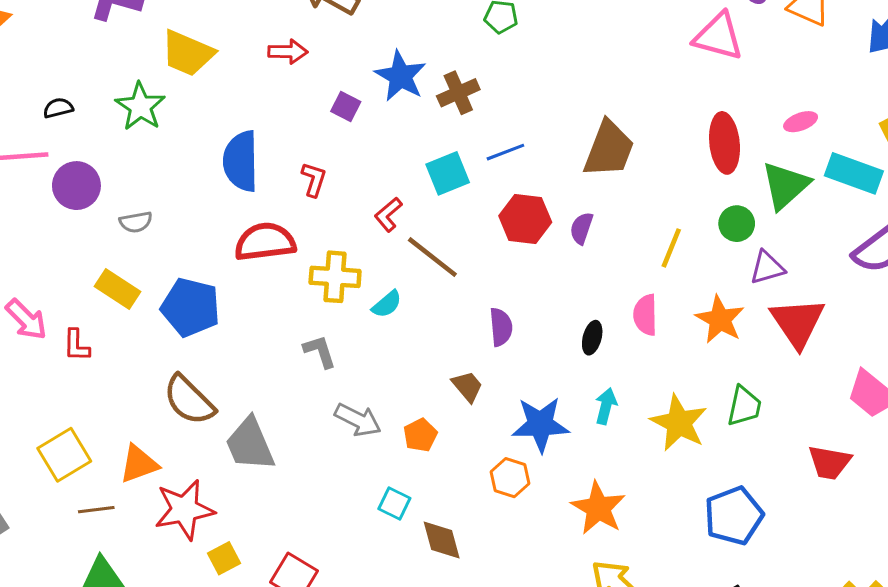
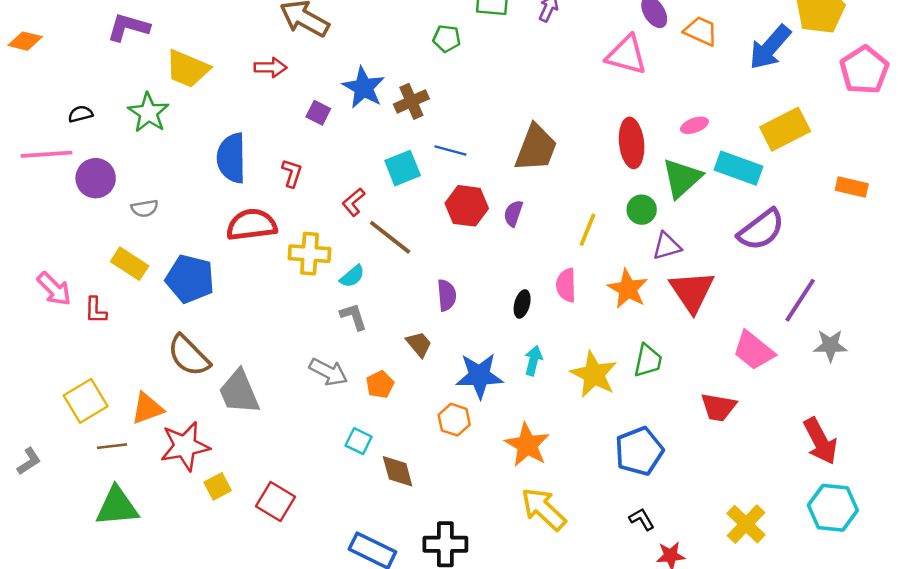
blue line: (505, 152) -> (450, 150), turned 36
gray L-shape: (320, 351) -> (354, 317), moved

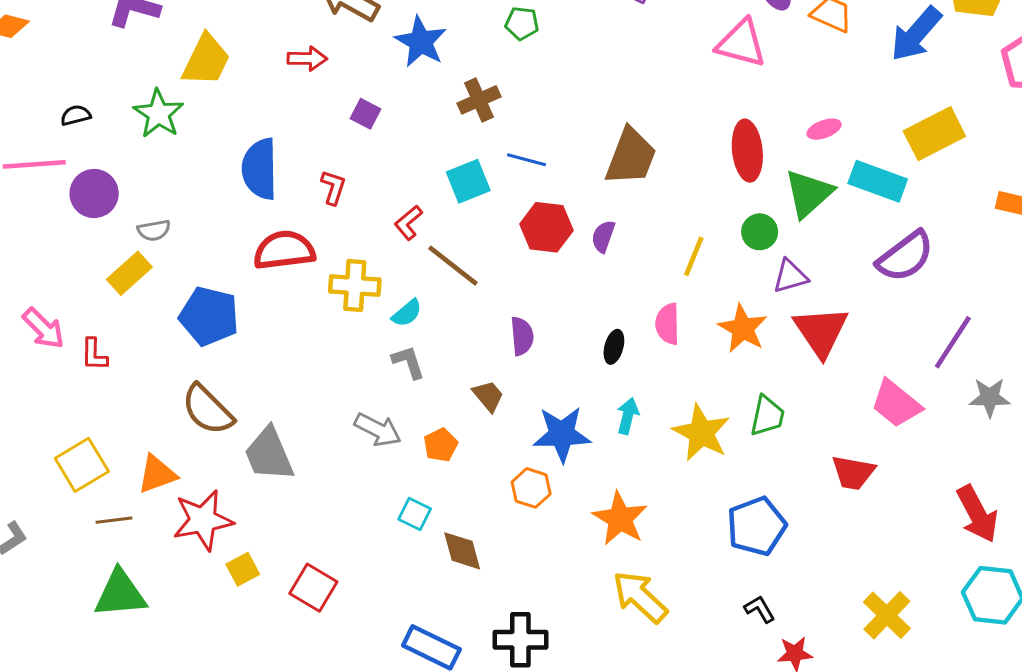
yellow trapezoid: (187, 69) -> (206, 60), turned -87
blue star: (364, 88) -> (421, 42), moved
yellow rectangle: (130, 264) -> (129, 273), moved, turned -75

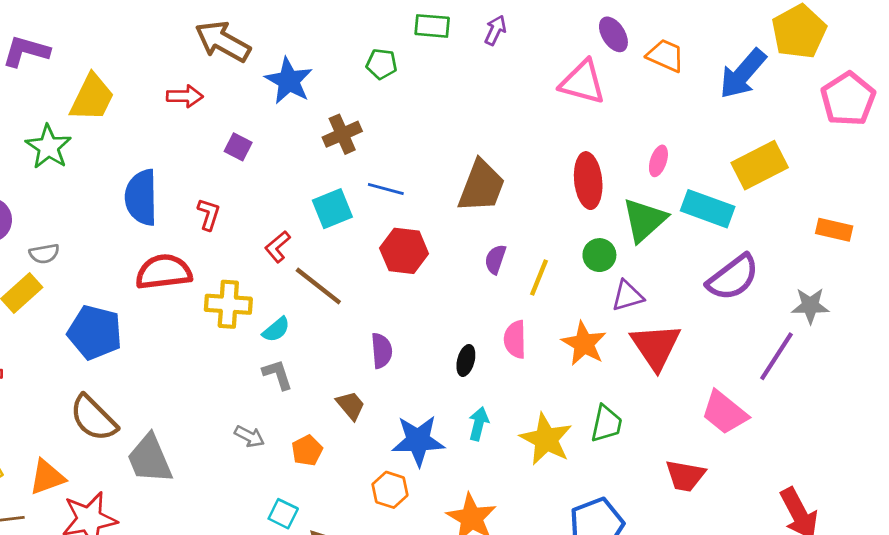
pink ellipse: (824, 129) -> (658, 161), turned -52
purple semicircle: (603, 236) -> (495, 259), moved
gray star: (990, 397) -> (810, 306), moved
gray arrow: (378, 430) -> (249, 436), size x0.7

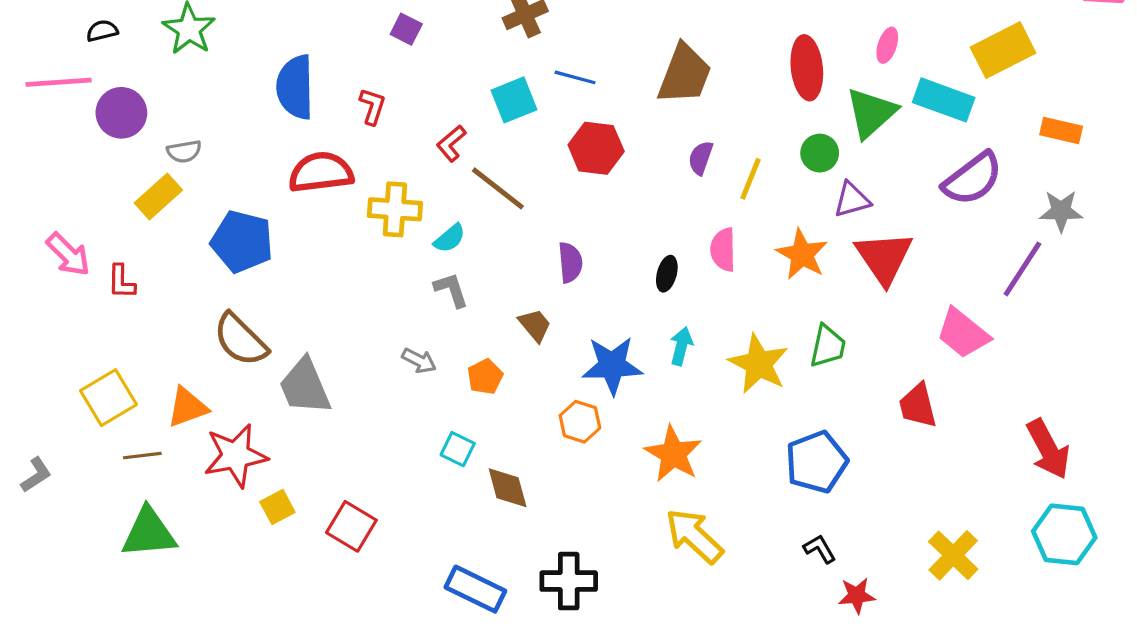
orange rectangle: (834, 230) -> (1061, 131), moved
red trapezoid: (685, 476) -> (918, 406), turned 66

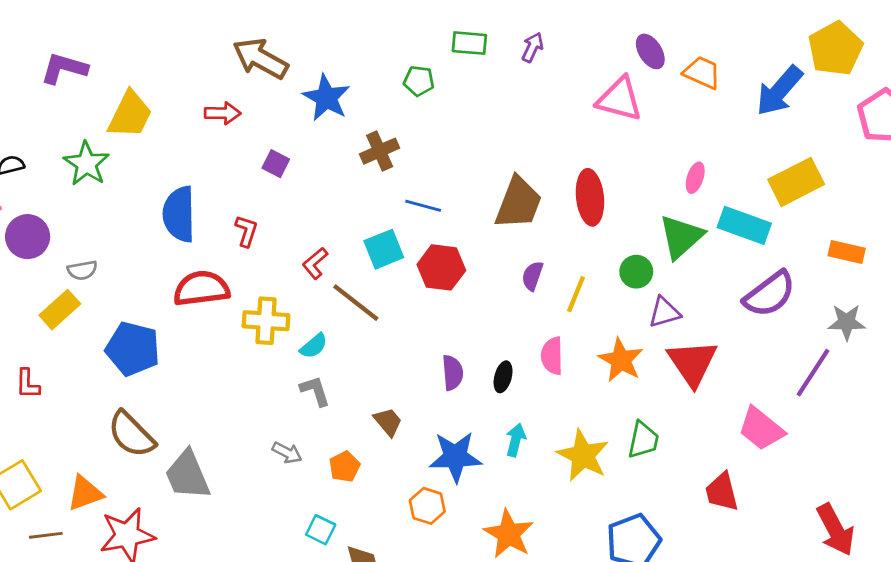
red ellipse: (807, 68) -> (590, 197), moved
cyan square: (514, 100) -> (384, 249), moved
purple semicircle: (570, 262) -> (453, 373), moved

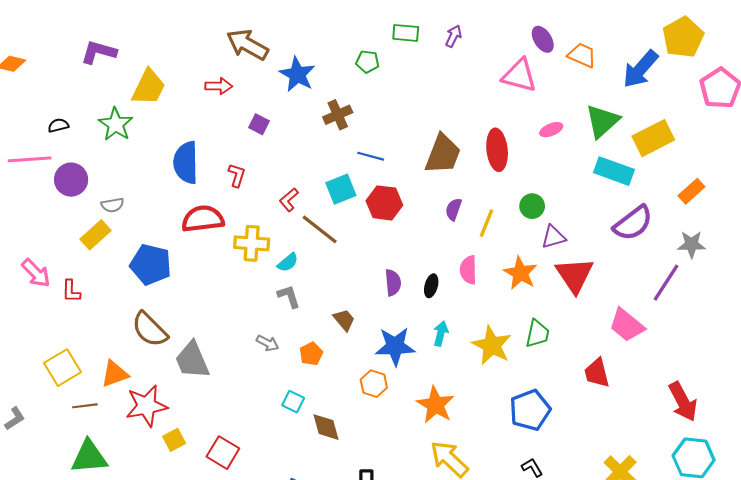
pink ellipse: (695, 178) -> (551, 130), moved, turned 50
green triangle: (681, 237) -> (602, 121), moved
orange rectangle: (847, 252) -> (691, 191), turned -55

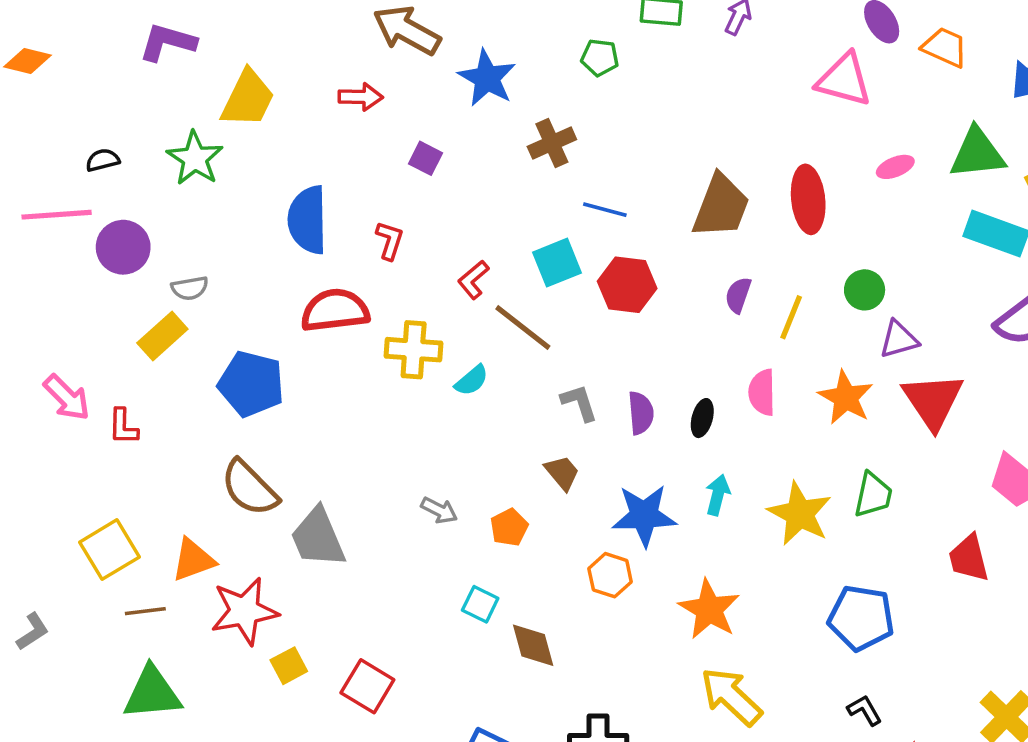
green triangle: (602, 121) -> (977, 153), turned 36
gray L-shape: (289, 296) -> (579, 403), moved
blue pentagon: (530, 410) -> (861, 618), turned 30

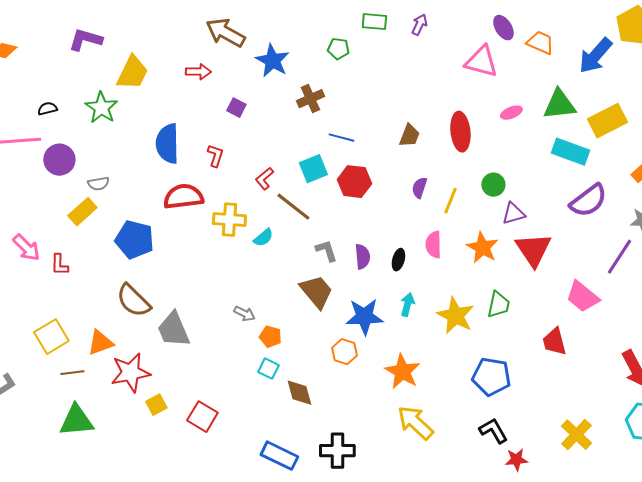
brown trapezoid: (721, 206) -> (409, 136), size x0.6
brown trapezoid: (562, 473) -> (316, 292), size x1.6
orange pentagon: (509, 527) -> (270, 337), moved, turned -30
black L-shape: (865, 710) -> (493, 431), size x1.4

